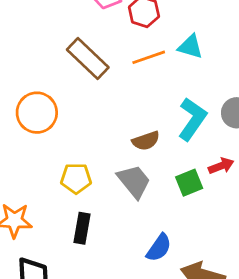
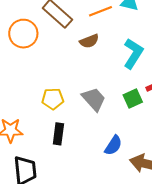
orange circle: (37, 113) -> (23, 34), moved
brown semicircle: (146, 141) -> (89, 41), moved

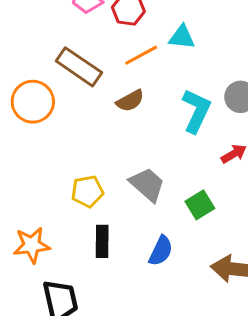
green square: (133, 99) -> (200, 205), moved
blue semicircle: (113, 145) -> (161, 251), moved

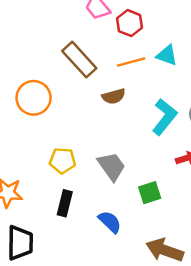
orange circle: (33, 102) -> (34, 98), moved
blue semicircle: (161, 251) -> (110, 222), turned -85

